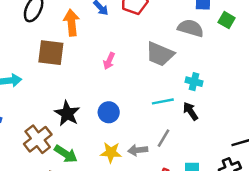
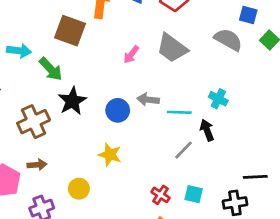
gray trapezoid: (160, 54) -> (172, 48), moved
gray line: (164, 138) -> (183, 150), moved
gray arrow: (138, 150) -> (148, 100), moved
green arrow: (66, 154) -> (51, 69), moved

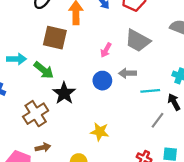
gray arrow: (148, 100) -> (127, 73), moved
blue circle: (118, 110) -> (102, 81), moved

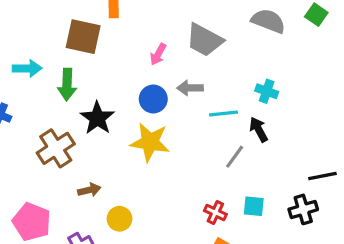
green arrow: (44, 70) -> (67, 84), turned 54
yellow star: (100, 132) -> (150, 142), moved, size x1.4
brown arrow: (43, 147) -> (89, 190), moved

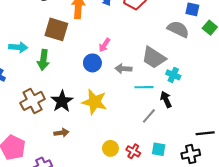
gray trapezoid: (204, 40) -> (154, 58), moved
blue circle: (153, 99) -> (92, 63), moved
black star: (97, 118) -> (62, 101), moved
brown arrow: (89, 190) -> (61, 133), moved
yellow circle: (120, 219) -> (110, 148), moved

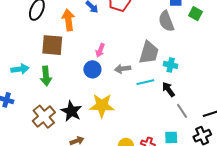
gray semicircle: (178, 29) -> (166, 21), turned -125
gray trapezoid: (154, 58) -> (149, 52), turned -95
gray line: (149, 116) -> (182, 111), moved, turned -63

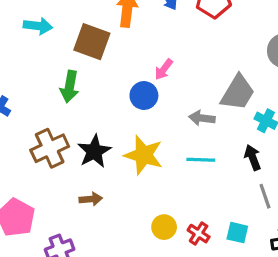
cyan arrow: (20, 69) -> (38, 26), moved
gray arrow: (123, 69) -> (202, 118), moved
cyan line: (145, 82) -> (201, 160), moved

